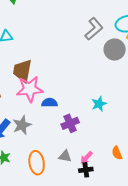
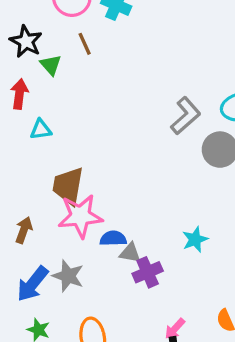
gray star: (22, 125) -> (68, 276), turned -30
gray triangle: (65, 156) -> (130, 253), moved

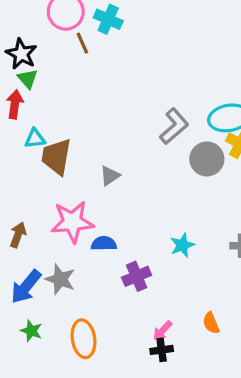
brown line: (85, 44) -> (82, 43), moved
green triangle: (51, 65) -> (28, 79), moved
brown trapezoid: (68, 186) -> (56, 157), moved
gray triangle: (130, 253) -> (110, 176), moved, turned -45

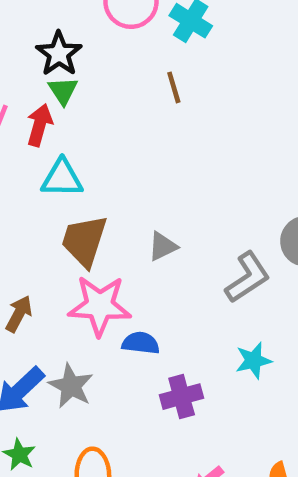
brown line: (82, 43) -> (174, 87), moved
gray L-shape: (174, 126) -> (248, 277), moved
cyan triangle: (35, 139) -> (62, 178), size x1.4
brown trapezoid: (56, 157) -> (84, 241), moved

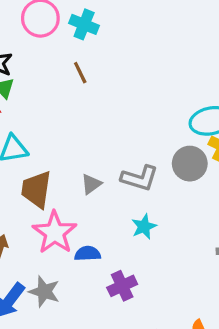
gray L-shape: (248, 277) -> (140, 178), moved, turned 60
pink star: (100, 306) -> (55, 233), turned -30
cyan star: (253, 361) -> (144, 227), moved

